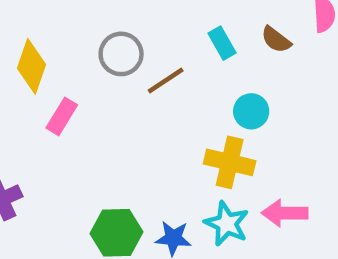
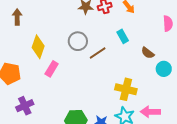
brown semicircle: (276, 40) -> (148, 53), moved
cyan circle: (251, 111) -> (164, 69), moved

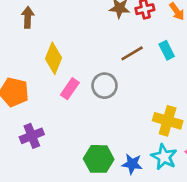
gray circle: (78, 41) -> (104, 86), moved
brown line: (98, 53) -> (132, 53), moved

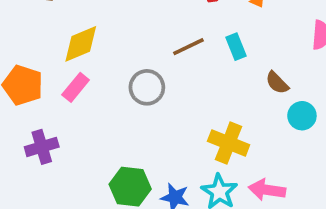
yellow diamond: (54, 58) -> (81, 44), turned 40
pink rectangle: (70, 89) -> (76, 87), moved

